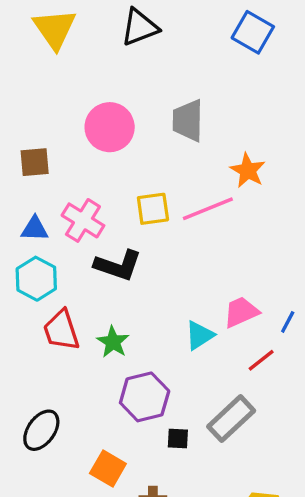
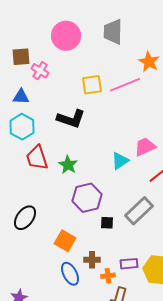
pink cross: (83, 220) -> (40, 71), moved, size x0.7

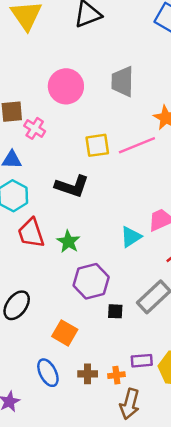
brown cross: (92, 260) -> (88, 374), moved
blue ellipse: (70, 274) -> (48, 373), moved

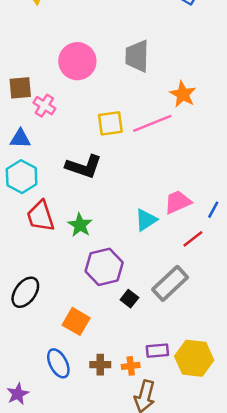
black square: (115, 311) -> (129, 299), turned 35

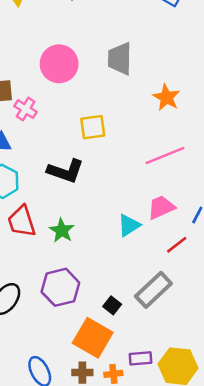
pink line: (152, 123) -> (165, 156), moved
purple hexagon: (104, 267) -> (60, 287), moved
orange square: (76, 321) -> (93, 338), moved, size x1.4

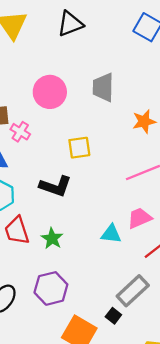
orange star: (166, 97) -> (144, 121), turned 30
cyan triangle: (129, 225) -> (111, 234), turned 40
black square: (112, 305) -> (113, 316), moved

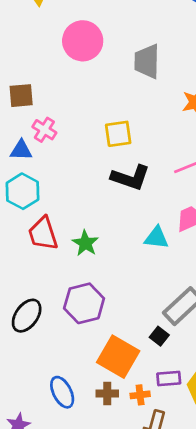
pink circle: (50, 92) -> (83, 41), moved
pink cross: (20, 132) -> (44, 130), moved
black L-shape: (55, 186) -> (130, 178), moved

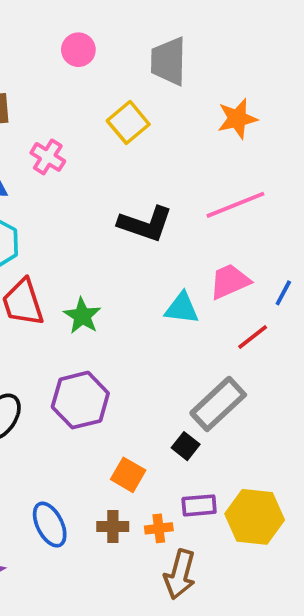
pink circle: (83, 41) -> (78, 50), moved, size x0.6
pink cross: (44, 130) -> (48, 157), moved
yellow square: (118, 134) -> (128, 122), moved, turned -32
orange square: (118, 357) -> (128, 475), size x0.6

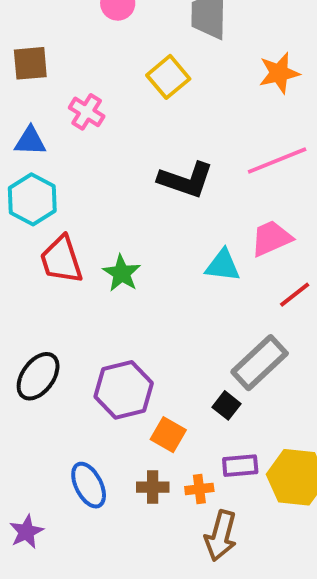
purple hexagon: (80, 400) -> (124, 390), moved

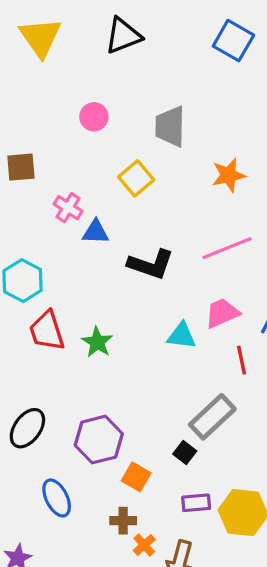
blue triangle: (30, 141) -> (96, 232), moved
red line: (295, 295) -> (242, 360), turned -64
blue ellipse: (89, 485) -> (57, 498), moved
orange cross: (199, 489) -> (144, 545), moved, turned -35

